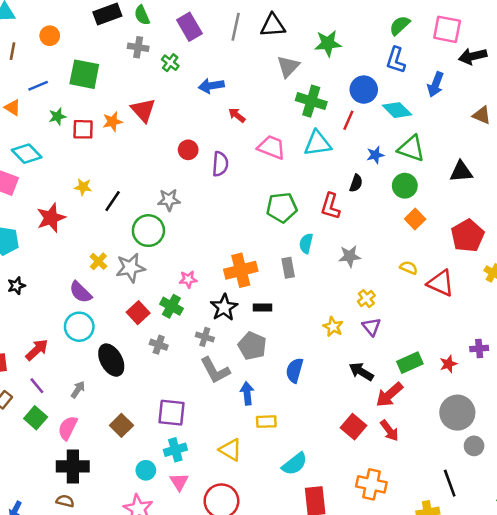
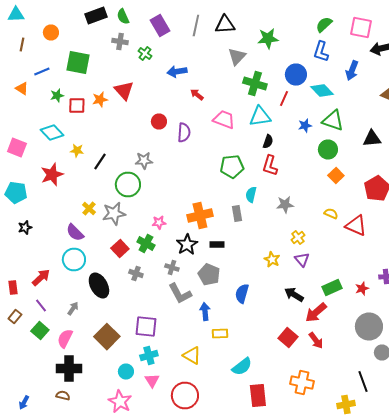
cyan diamond: (27, 154) -> (52, 132), moved
black semicircle: (356, 183) -> (268, 142), moved
brown square: (121, 425) -> (107, 336), size x1.4

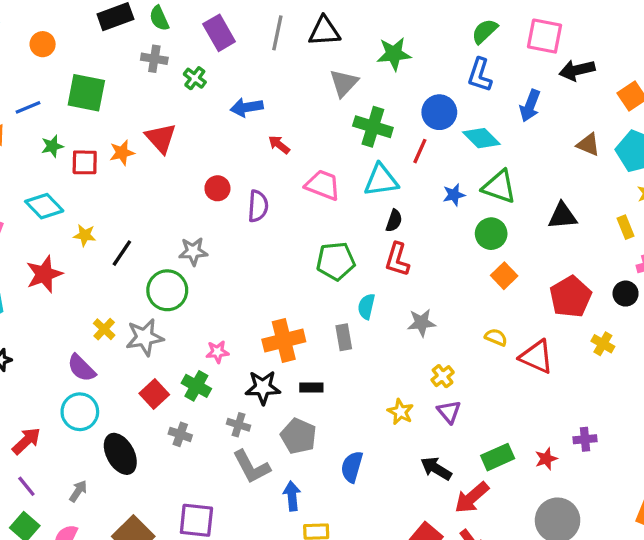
black star: (187, 244) -> (263, 387), turned 30

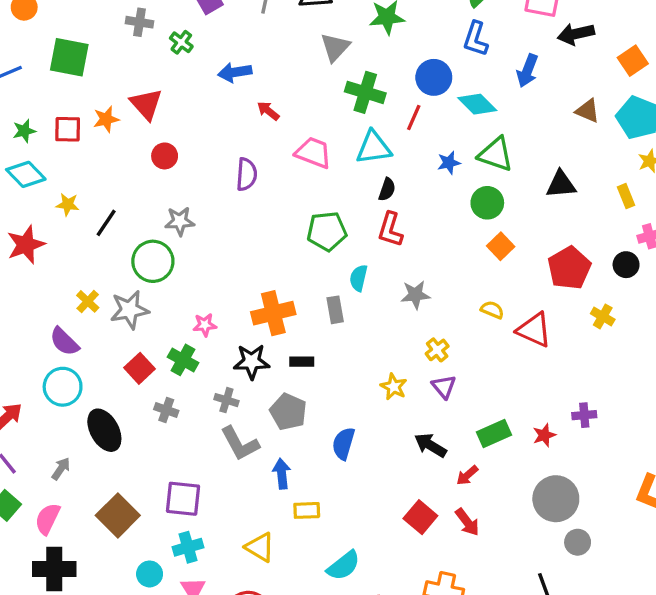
green star: (52, 146) -> (24, 131), moved
red circle: (217, 188) -> (165, 156), moved
red arrow: (472, 498) -> (467, 475), size x0.6

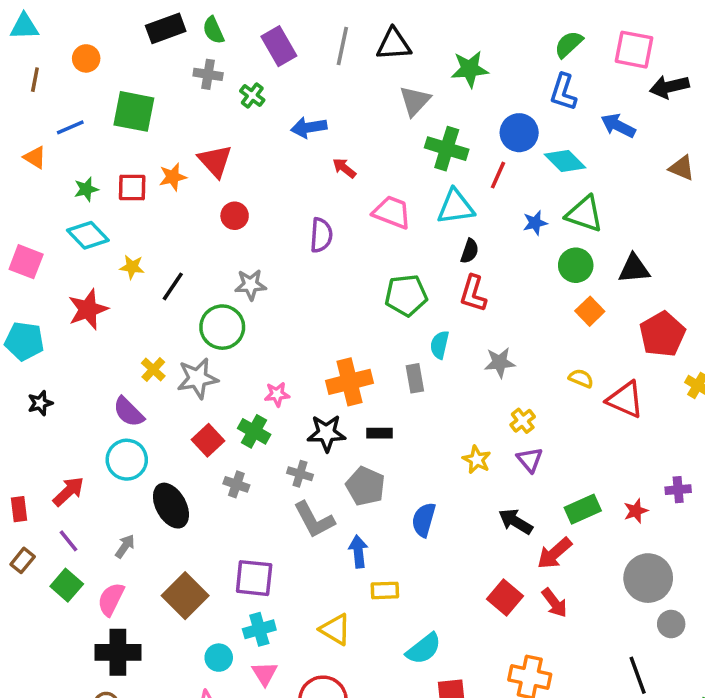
blue arrow: (527, 71) -> (618, 126), turned 96
black triangle: (561, 184) -> (634, 269), moved
red arrow: (467, 475) -> (554, 553), size x1.5

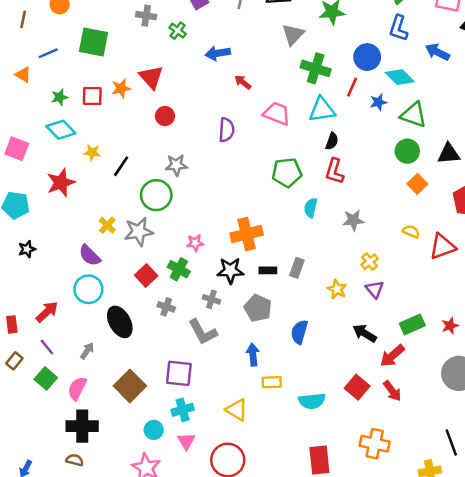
blue star: (535, 223) -> (378, 102), moved
gray rectangle: (415, 378) -> (297, 268), moved, turned 30
red triangle: (625, 400) -> (442, 247), turned -44
gray L-shape: (314, 520) -> (203, 332), moved
cyan semicircle: (424, 649) -> (312, 401), moved, turned 32

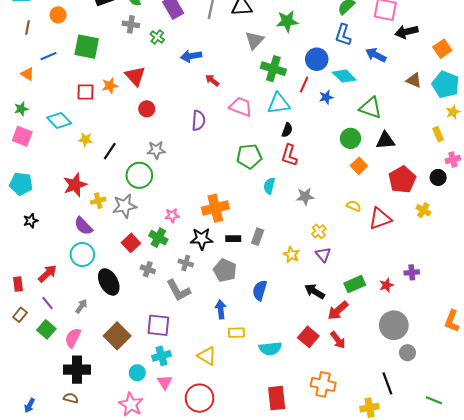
green star: (60, 97) -> (21, 109), moved
green triangle: (414, 115) -> (371, 108), moved
red star: (61, 183) -> (75, 185), moved
yellow cross: (107, 225) -> (98, 201), turned 32

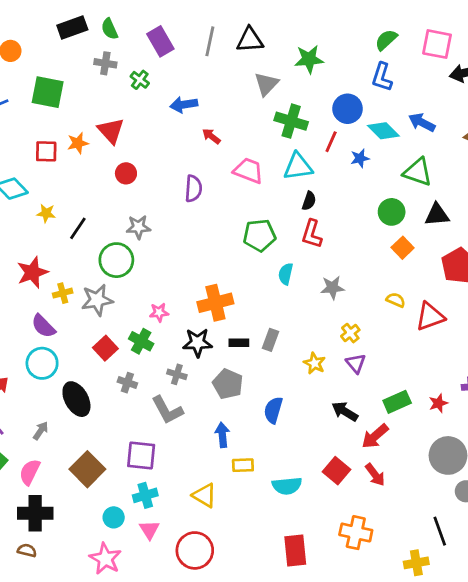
blue arrow: (376, 55) -> (422, 122), moved

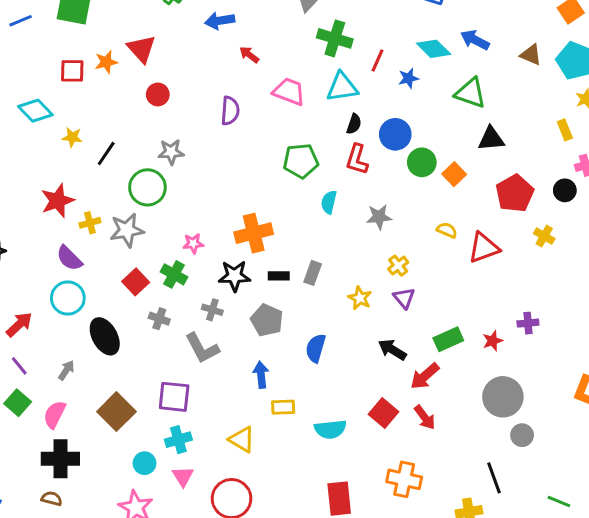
blue circle: (348, 109) -> (395, 134), moved
green circle: (392, 212) -> (422, 162), moved

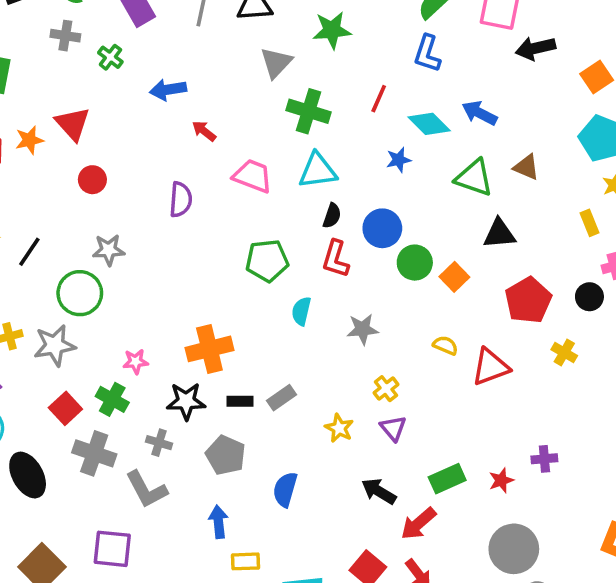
brown triangle: (531, 55) -> (526, 167), moved
red line: (378, 61) -> (379, 99), moved
gray rectangle: (313, 273) -> (281, 398), turned 35
gray cross: (159, 319) -> (94, 453), size x1.6

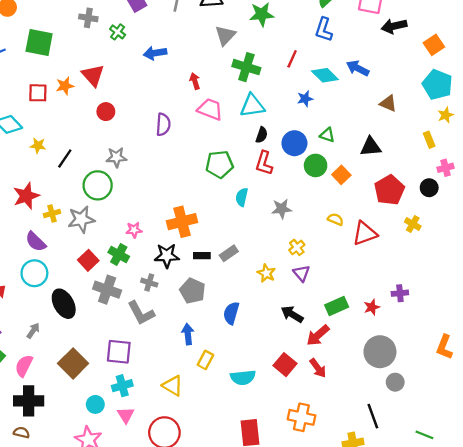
red arrow: (204, 131) -> (195, 81), moved, turned 35
green triangle: (474, 178) -> (327, 135), moved, size x0.6
yellow rectangle: (245, 561) -> (205, 360), turned -60

